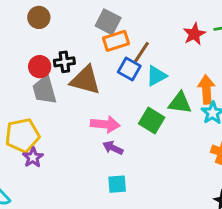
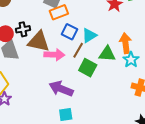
brown line: (141, 52) -> (78, 50), moved
pink arrow: (105, 124) -> (54, 55), moved
purple arrow: (113, 148) -> (61, 89), size x1.6

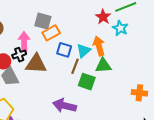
orange arrow: (126, 43) -> (99, 46), moved
pink arrow: (54, 55) -> (24, 42), moved, turned -84
cyan star: (131, 60) -> (120, 28), moved

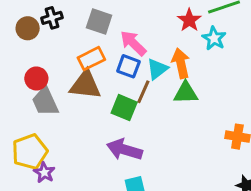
orange rectangle: (51, 33) -> (91, 59), moved
pink arrow: (24, 42) -> (133, 43), moved, turned -48
black cross: (19, 55) -> (52, 18), moved
green square: (87, 82) -> (124, 108), moved

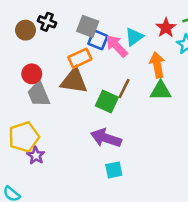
black cross: (52, 18) -> (47, 22), turned 36
blue square: (128, 66) -> (98, 40), moved
cyan triangle: (157, 69) -> (134, 37), moved

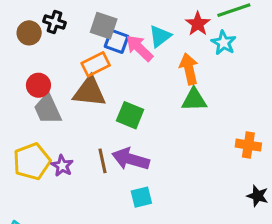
brown line: (124, 88) -> (103, 161), moved, turned -36
purple star: (36, 156) -> (62, 166), moved

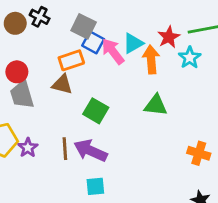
orange arrow: (189, 69) -> (151, 59), moved
brown triangle: (90, 92) -> (62, 84), size x0.7

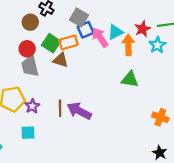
brown circle: (15, 23) -> (30, 22), moved
blue square: (93, 42) -> (86, 30), turned 35
green square: (96, 111) -> (51, 43), moved
cyan square: (95, 186) -> (28, 133), moved

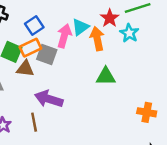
gray square: (79, 17) -> (47, 54), moved
blue square: (86, 30) -> (34, 25), moved
pink arrow: (100, 37) -> (64, 36), turned 60
purple arrow: (79, 111) -> (49, 99), moved

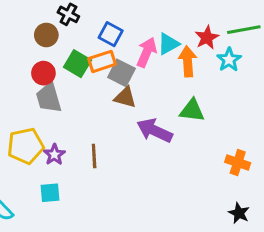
blue square: (34, 25) -> (111, 34), turned -36
brown triangle: (25, 69) -> (125, 97), moved
purple arrow: (49, 99) -> (155, 131), moved

